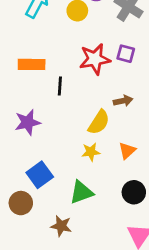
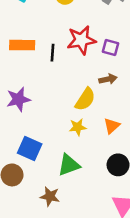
purple square: (126, 54) -> (110, 48), moved
black line: (60, 86) -> (52, 53), moved
blue square: (40, 175) -> (30, 148), turned -30

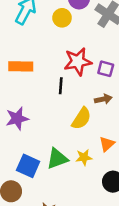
black line: (52, 53) -> (61, 86), moved
yellow star: (78, 127) -> (84, 157), moved
green triangle: (69, 165) -> (57, 159), moved

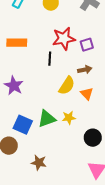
purple square: (106, 69) -> (87, 45), turned -32
purple star: (17, 119) -> (14, 86), turned -30
orange triangle: (107, 144) -> (87, 94), moved, turned -32

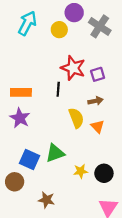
red star: (64, 39) -> (73, 68), turned 30
orange rectangle: (17, 43) -> (21, 92), moved
yellow semicircle: (67, 86) -> (76, 118), turned -54
yellow star: (69, 118) -> (81, 171), moved

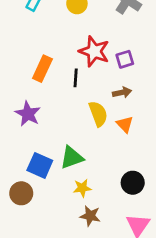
orange rectangle: (21, 92) -> (42, 69), moved, turned -66
yellow star: (81, 171) -> (82, 188), moved
brown star: (46, 200) -> (90, 216), moved

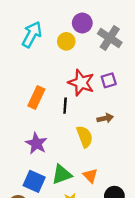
purple square: (125, 59) -> (109, 80), moved
purple star: (28, 114) -> (36, 143), moved
orange triangle: (125, 124) -> (90, 176), moved

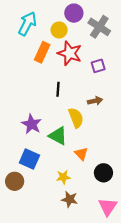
red star: (81, 83) -> (70, 53), moved
orange rectangle: (36, 98) -> (42, 52), moved
green triangle: (62, 174) -> (58, 136), moved, turned 48

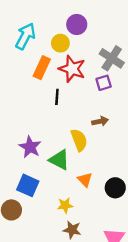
gray cross: (99, 27) -> (112, 58), moved
black line: (58, 89) -> (57, 97), moved
black circle: (103, 173) -> (115, 188), moved

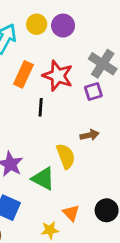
yellow circle: (60, 43) -> (37, 24), moved
orange triangle: (85, 180) -> (71, 213), moved

